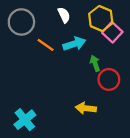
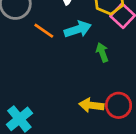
red circle: (109, 79) -> (119, 105), moved

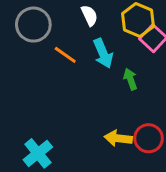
cyan arrow: (78, 29) -> (103, 53), turned 85

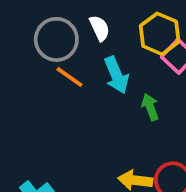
gray circle: (33, 25) -> (56, 39), moved

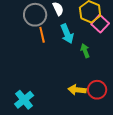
orange line: (69, 77) -> (42, 35), turned 42

